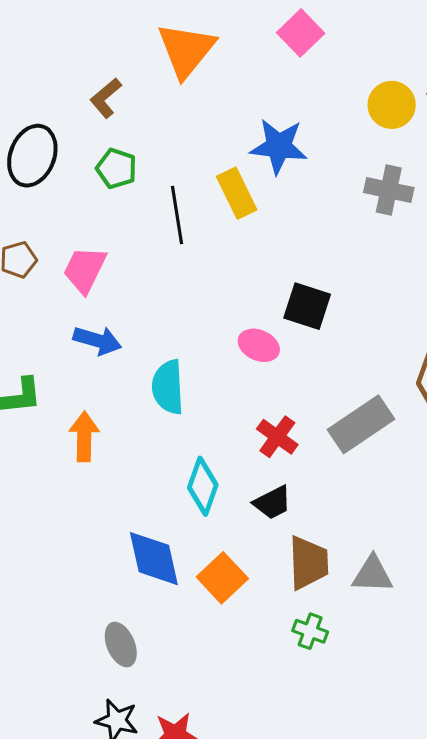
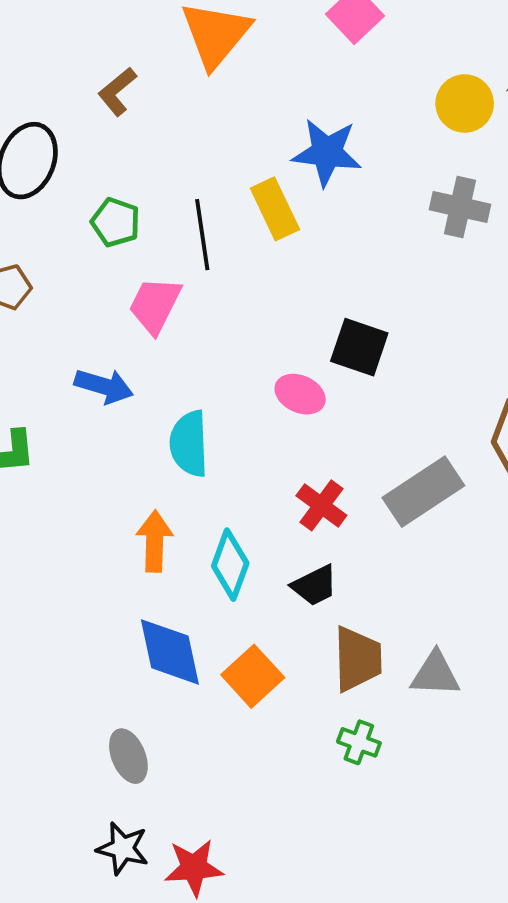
green pentagon: (116, 168) -> (116, 222), moved
pink trapezoid: (85, 270) -> (155, 305), moved
orange arrow: (84, 437) -> (155, 541), moved

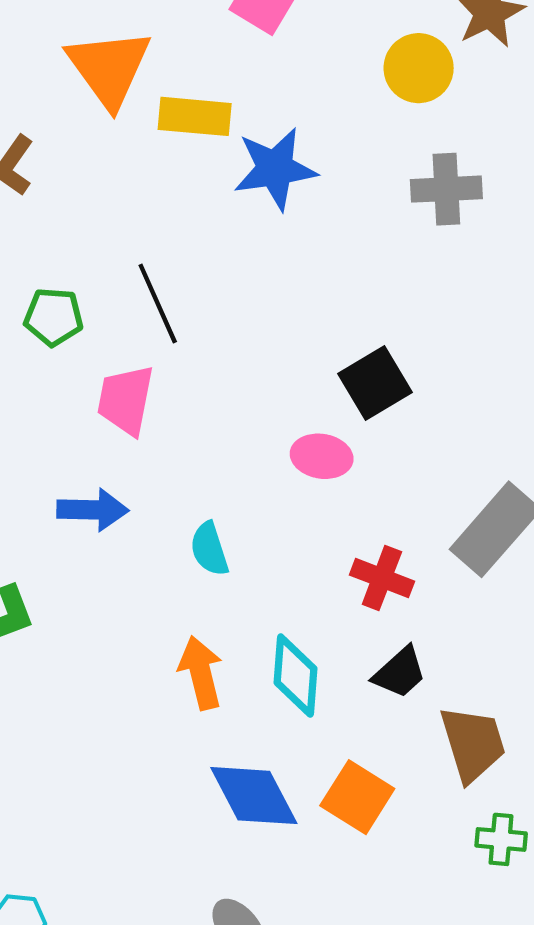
yellow rectangle: (275, 209) -> (195, 116), moved, turned -44
black square: (359, 347) -> (375, 383), turned -34
cyan semicircle: (189, 444) -> (209, 549), size x0.7

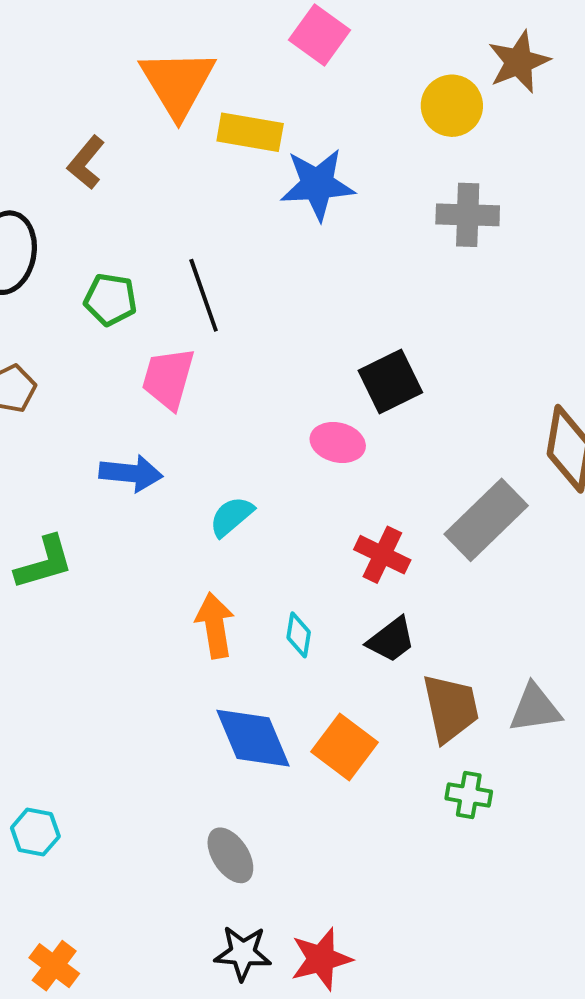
cyan semicircle: (209, 549) -> (232, 516), turned 63
cyan diamond: (296, 676) -> (299, 635), size x0.6

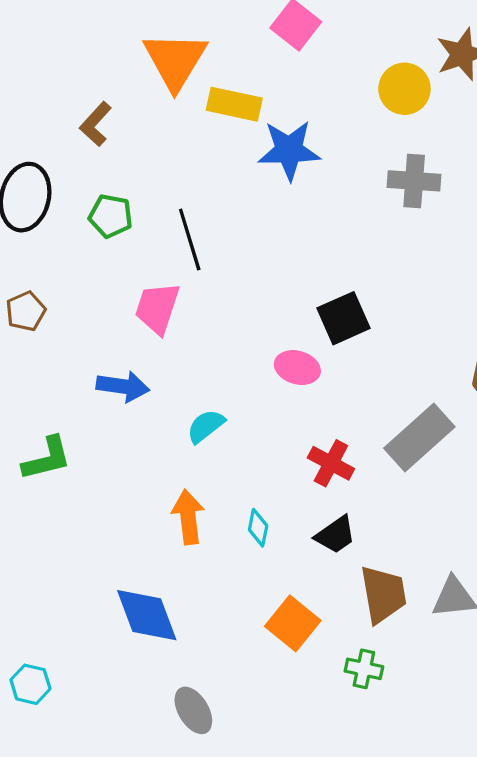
green pentagon: (110, 300) -> (111, 216), moved
blue diamond: (253, 738) -> (147, 615), moved
green cross: (469, 795) -> (364, 669), moved

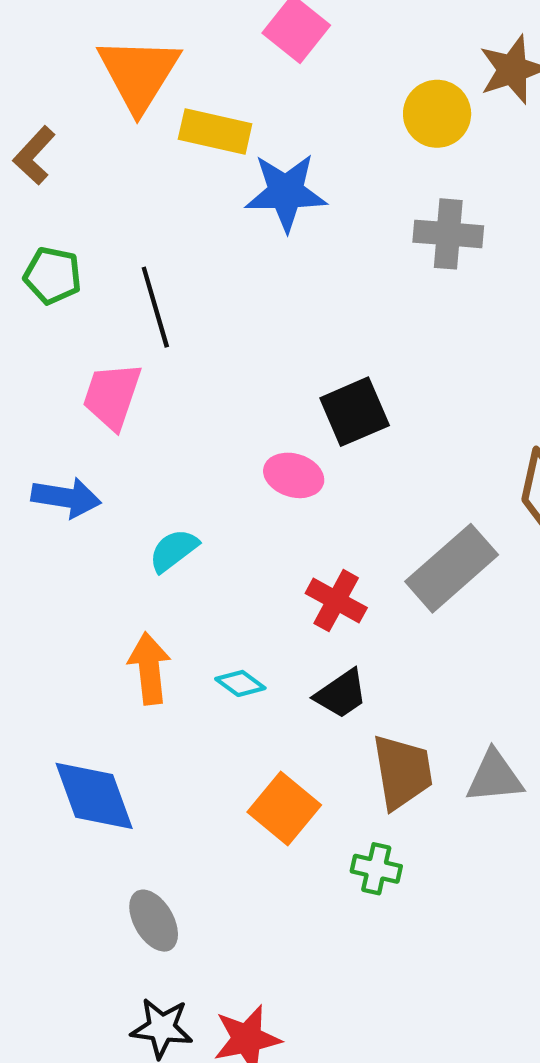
cyan diamond: (258, 528) -> (240, 683), turned -66

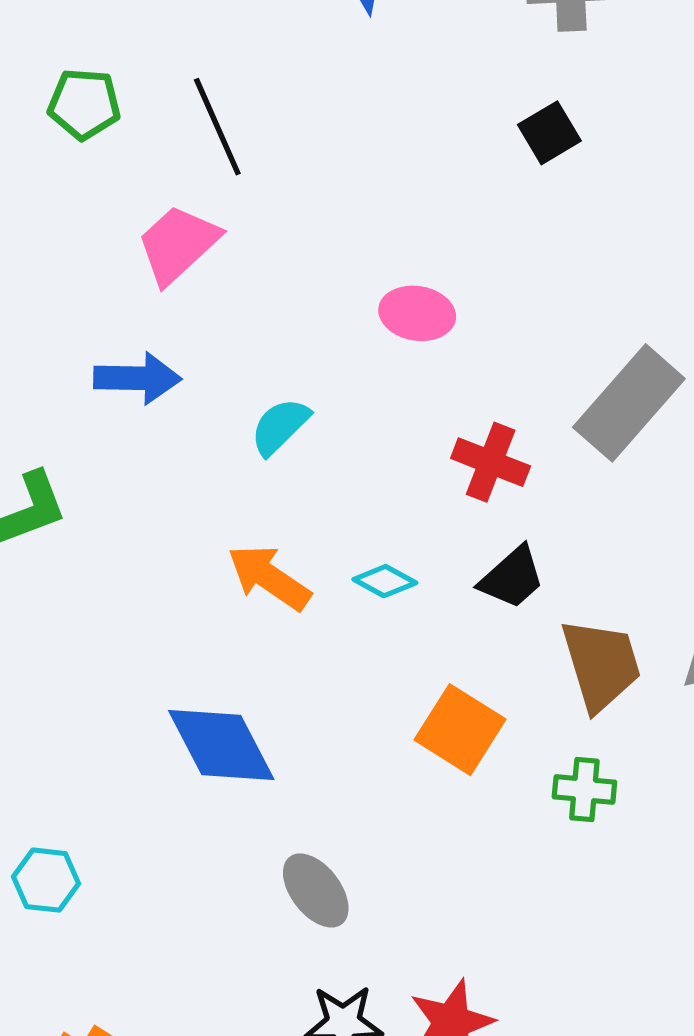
pink trapezoid: (112, 396) -> (178, 244), turned 36
black square: (355, 412) -> (549, 133), moved, size x0.7
orange arrow: (149, 669) -> (269, 577), turned -42

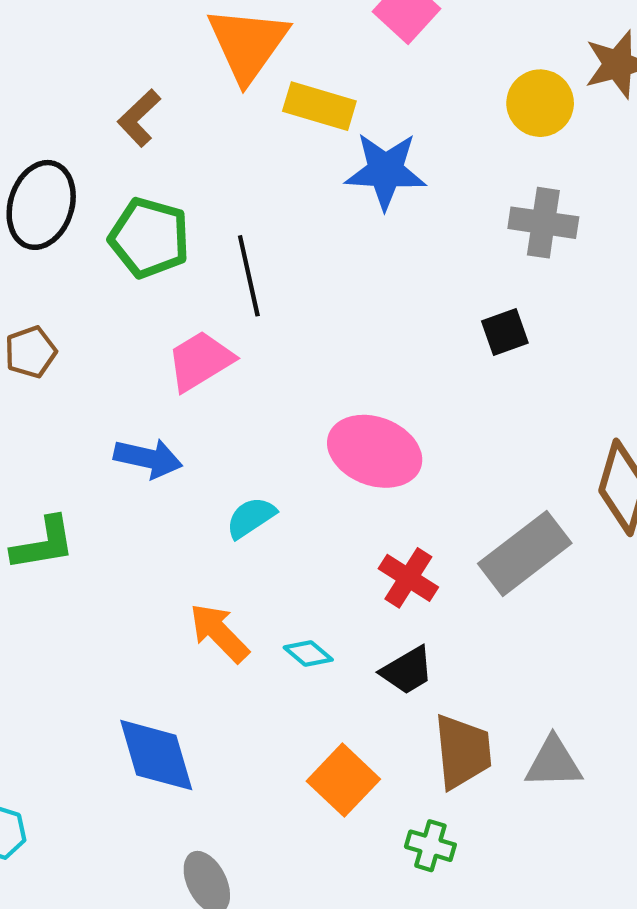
green pentagon: (84, 104) -> (149, 238), size x1.4
pink ellipse: (417, 313) -> (375, 451), size x1.6

